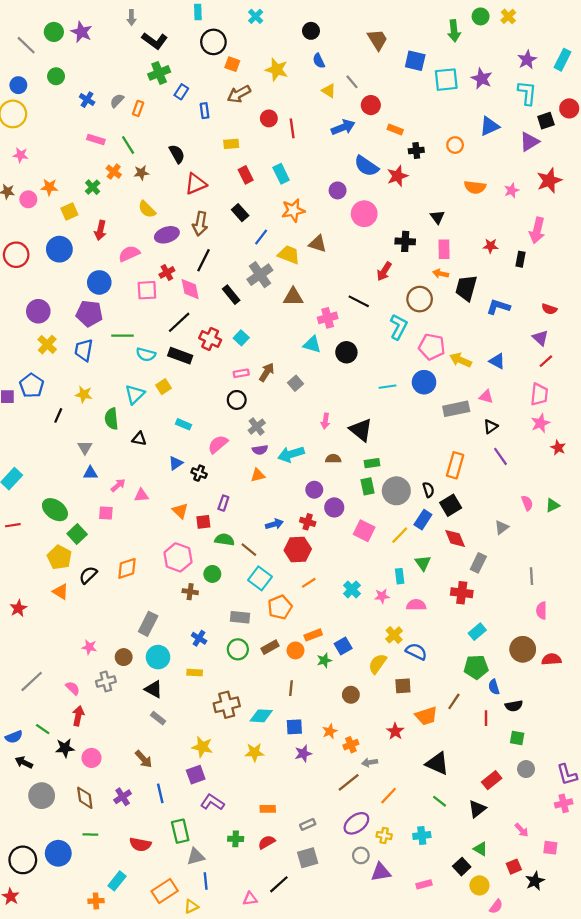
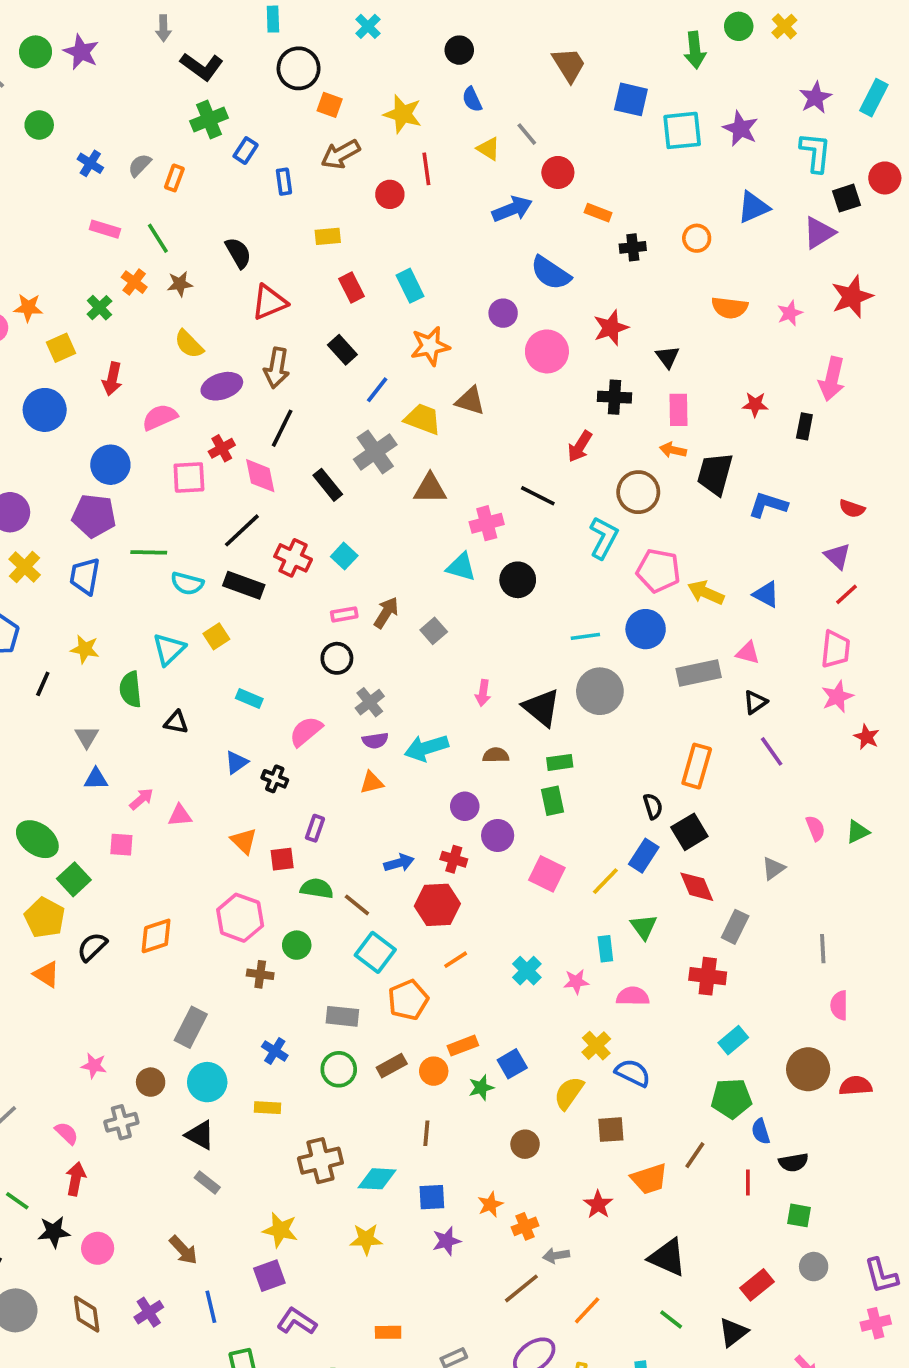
red line: (292, 128) -> (426, 169), moved
red star: (397, 176) -> (611, 328), moved
gray circle: (396, 491) -> (600, 691), moved

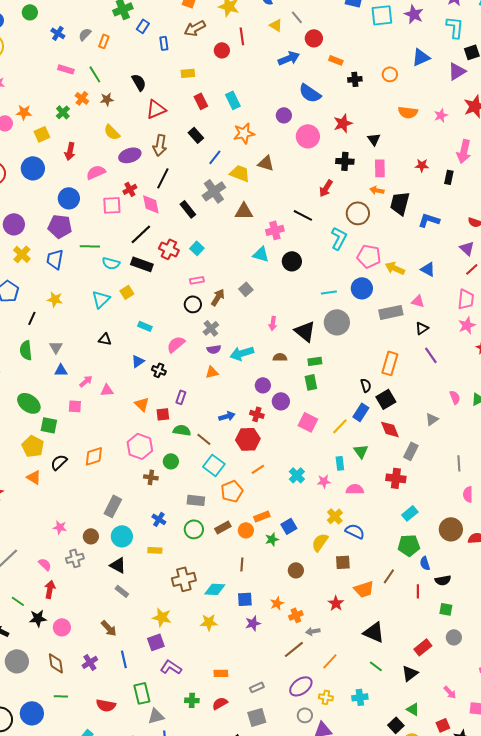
brown arrow: (386, 613) -> (218, 297), moved
green semicircle: (130, 689) -> (26, 350), moved
green square: (74, 879) -> (49, 425), turned -36

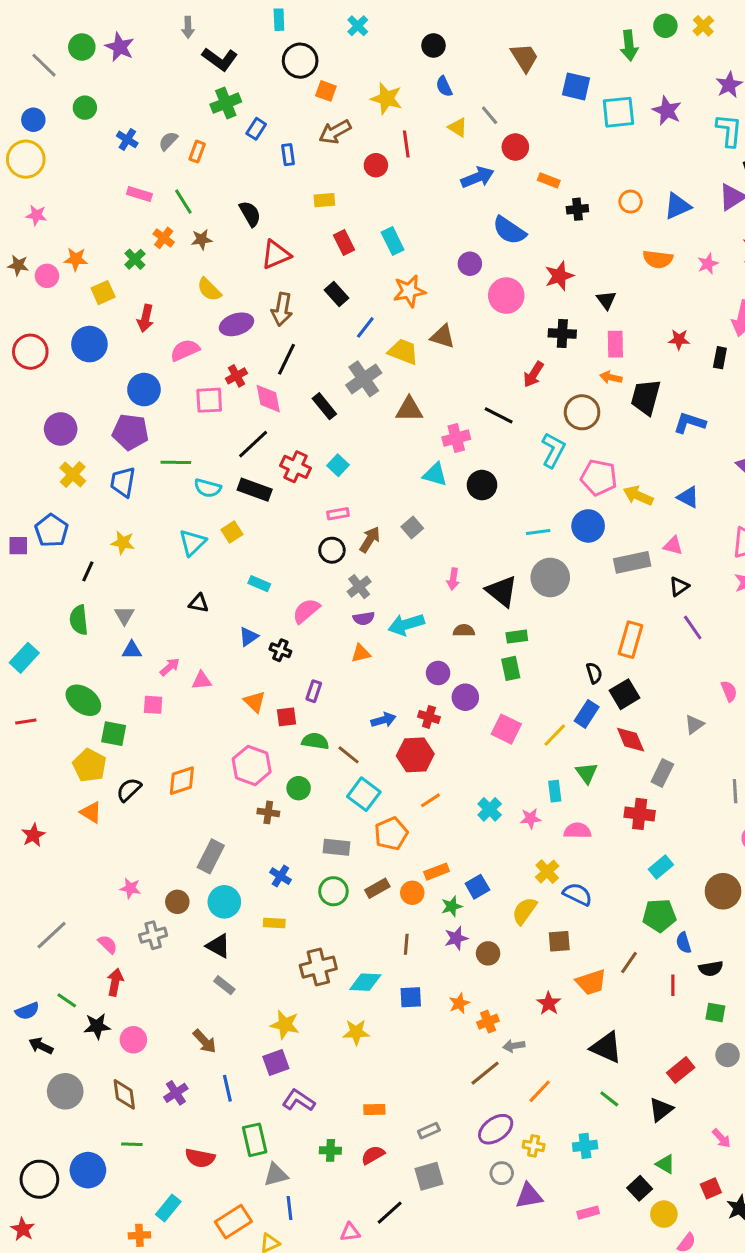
blue triangle: (421, 57) -> (678, 206), moved
purple star: (253, 623) -> (456, 938), moved

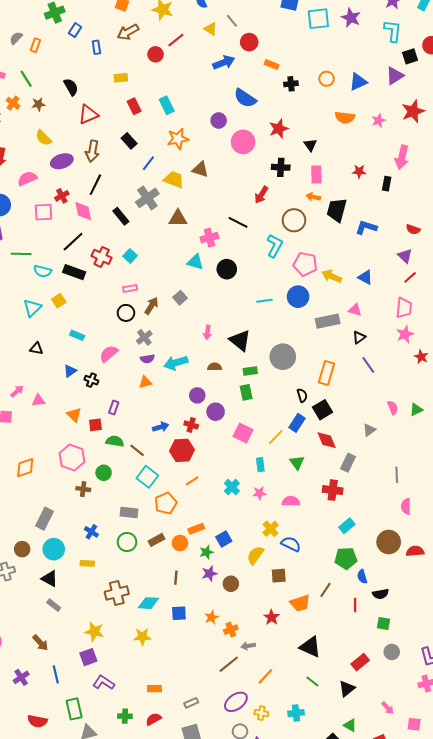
red line: (406, 144) -> (176, 40), turned 60
gray circle: (550, 577) -> (283, 357), moved
cyan rectangle: (555, 791) -> (260, 465), moved

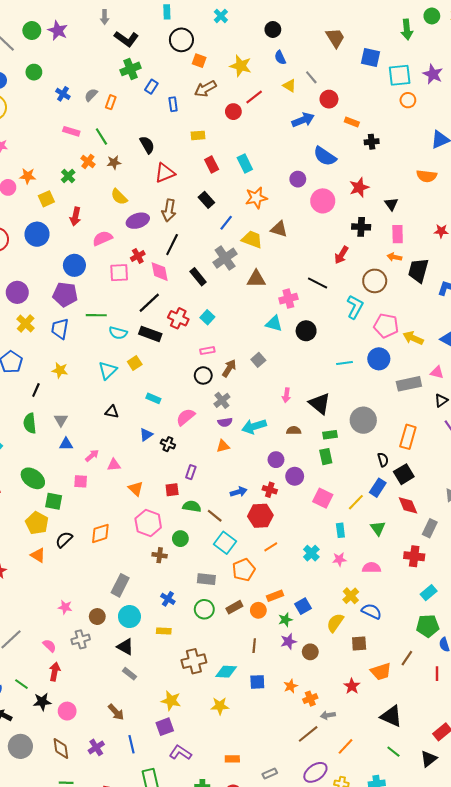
orange circle: (327, 79) -> (408, 100), moved
orange triangle: (74, 415) -> (136, 489), moved

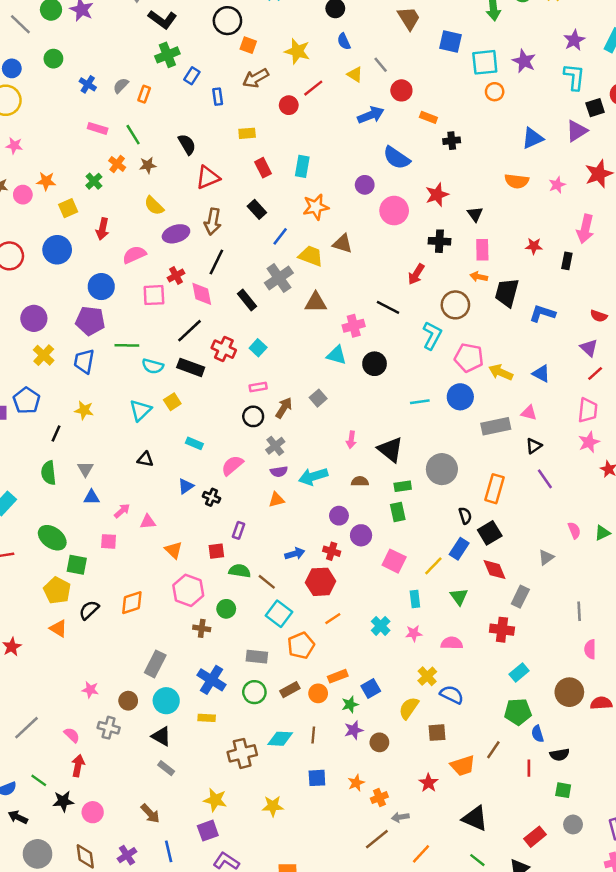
cyan rectangle: (245, 164) -> (302, 166), turned 36
blue cross: (168, 599) -> (212, 680), size x1.6
gray cross: (81, 639) -> (109, 728), turned 30
cyan diamond: (226, 672) -> (280, 739), moved

